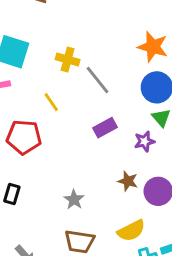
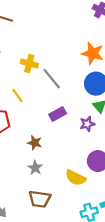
brown star: (128, 181) -> (35, 143), moved
yellow semicircle: (131, 231) -> (76, 178), moved, turned 54

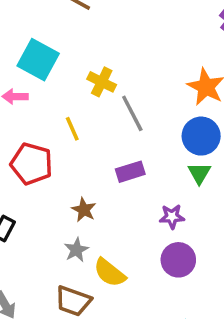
purple star: (87, 124) -> (172, 217), moved
yellow semicircle: (76, 178) -> (110, 273), moved

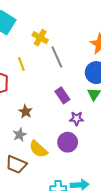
purple rectangle: (130, 172) -> (62, 95), moved, turned 70
purple circle: (178, 260) -> (68, 142), moved

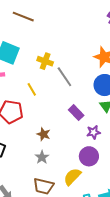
yellow semicircle: (38, 149) -> (72, 177), moved, turned 102

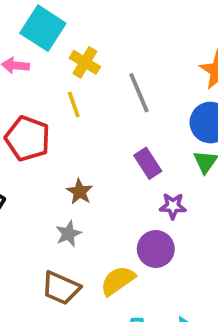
yellow cross: (45, 61) -> (85, 62), moved

